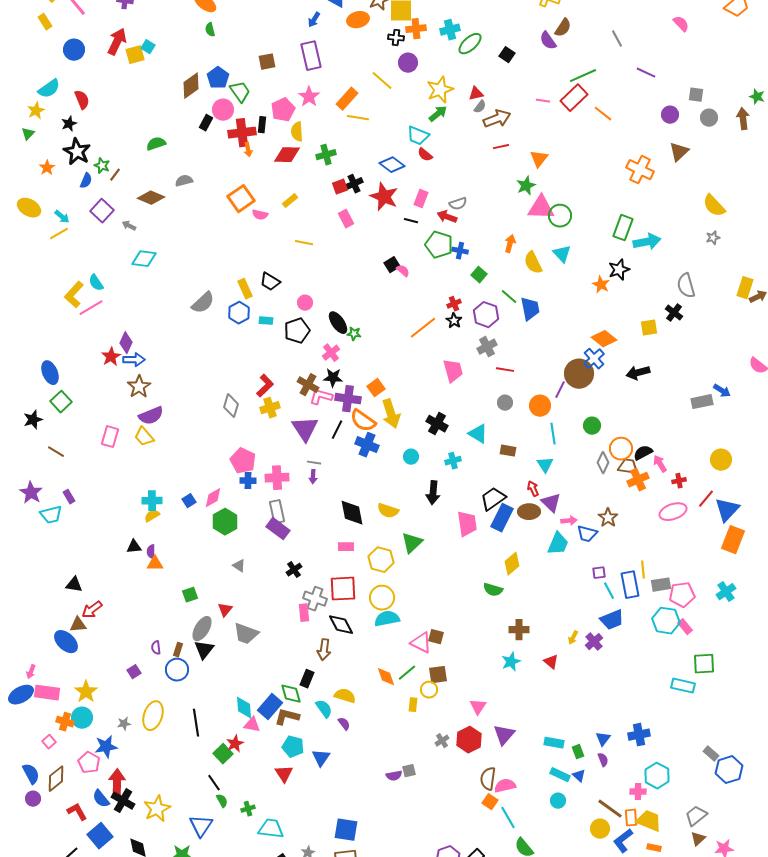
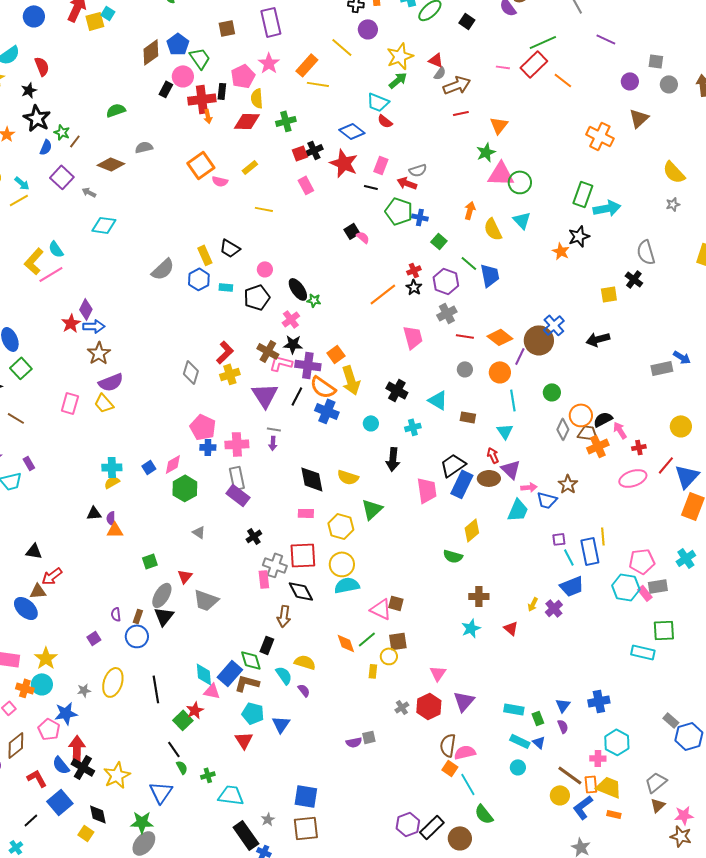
red triangle: (476, 94) -> (436, 60), turned 35
orange diamond: (604, 339) -> (500, 337), moved
gray rectangle: (661, 585) -> (658, 586), moved

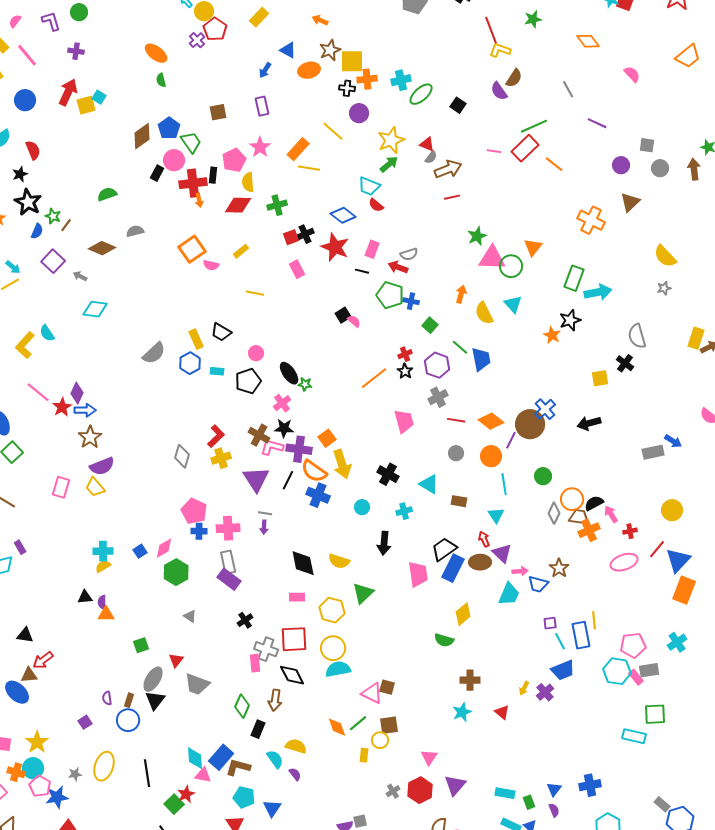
purple rectangle: (271, 22) -> (262, 106), size x0.7
orange triangle: (499, 125) -> (533, 247), moved
pink line: (51, 274) -> (38, 392), moved, turned 70
green diamond: (251, 660) -> (242, 706), moved, turned 40
pink pentagon: (49, 729) -> (40, 786), moved

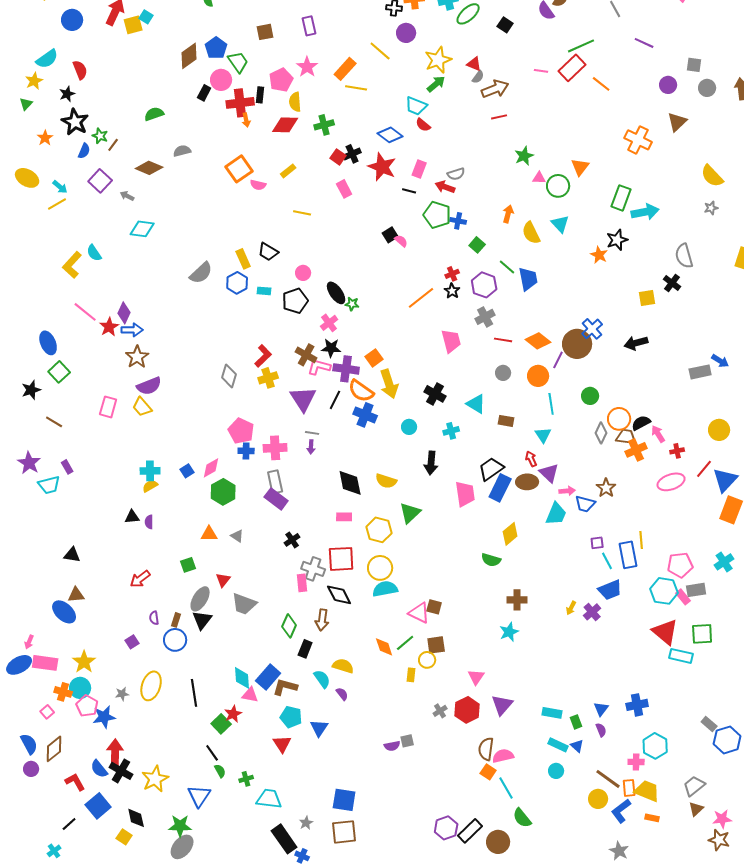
red square: (291, 237) -> (338, 157), turned -35
pink triangle: (492, 258) -> (539, 178), size x0.5
orange triangle: (106, 614) -> (209, 534), moved
red arrow: (43, 660) -> (140, 579), moved
red triangle: (502, 712) -> (665, 632), moved, size x1.8

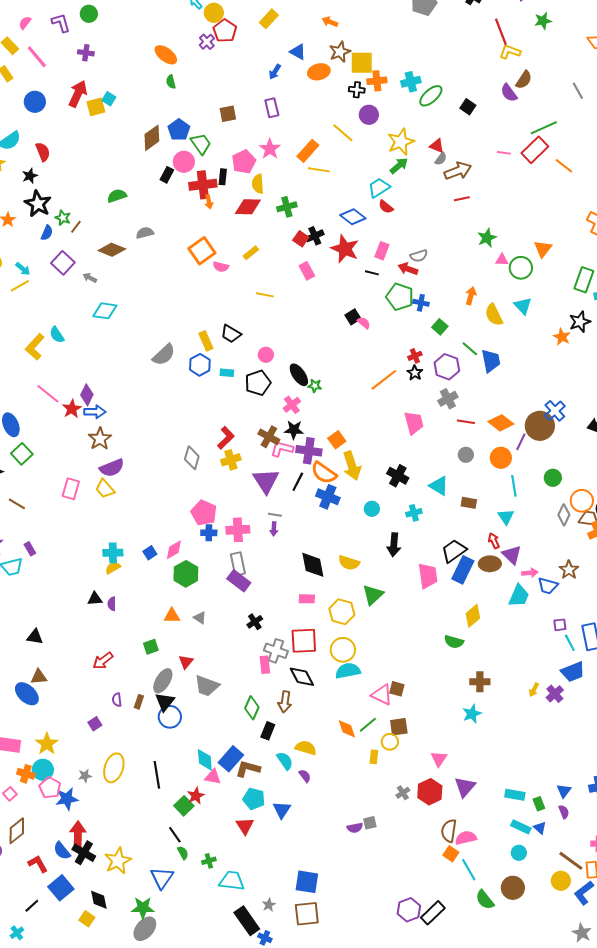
cyan trapezoid: (416, 106) -> (379, 188), turned 125
blue circle: (175, 640) -> (170, 717), moved
brown circle: (498, 842) -> (513, 888), moved

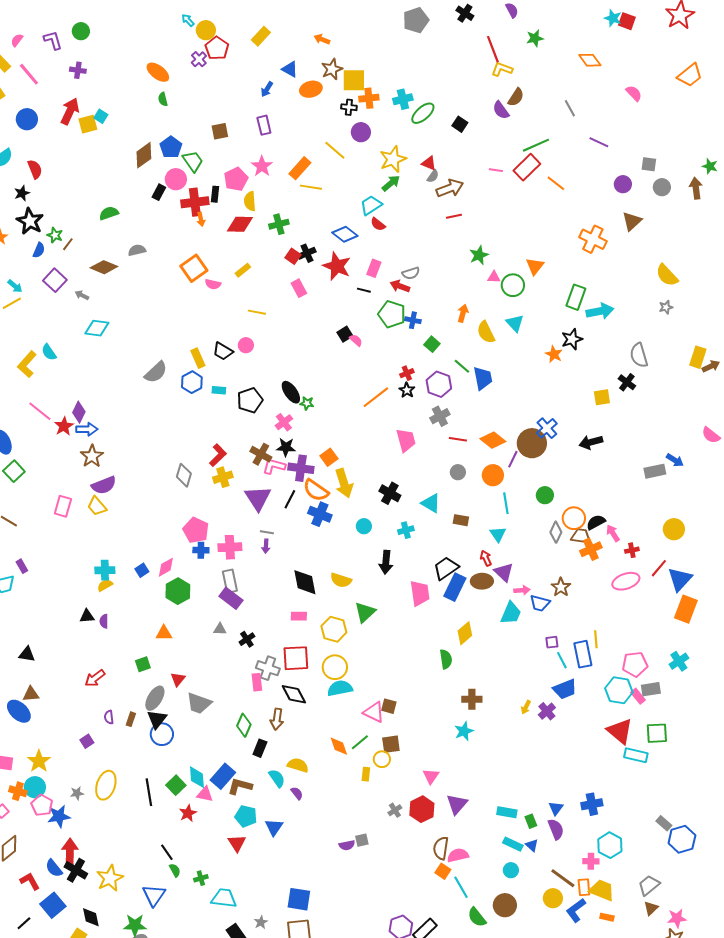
pink circle: (266, 355) -> (246, 345), moved
gray triangle: (200, 618) -> (220, 629), moved, turned -32
green semicircle: (454, 642) -> (446, 659), turned -114
green square: (184, 806) -> (176, 785), moved
purple semicircle: (564, 812) -> (556, 829), size x1.5

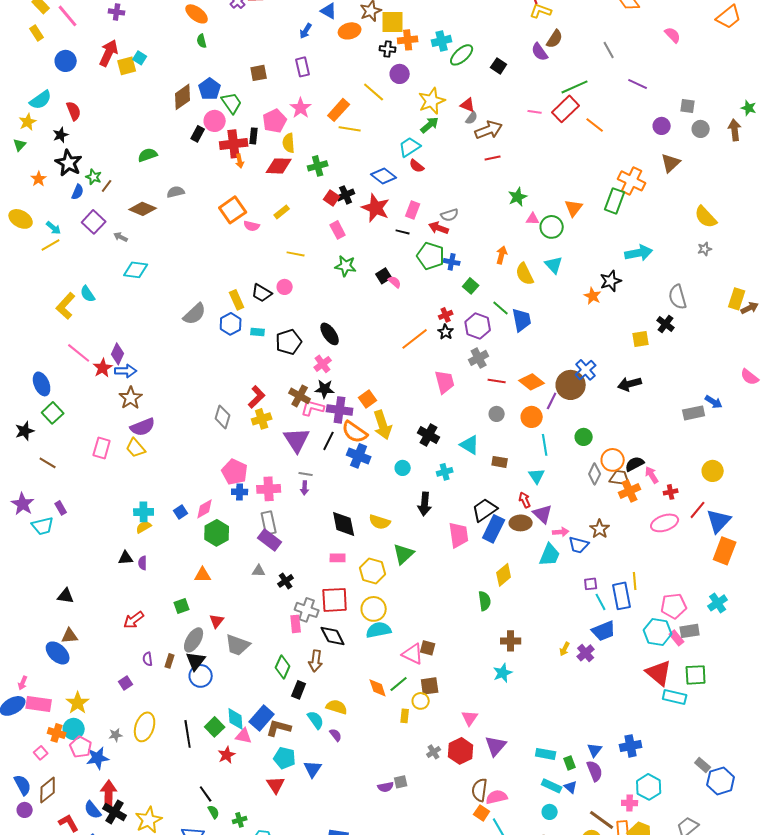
green rectangle: (576, 297) -> (615, 201), moved
green star: (307, 403) -> (346, 266), moved, size x1.5

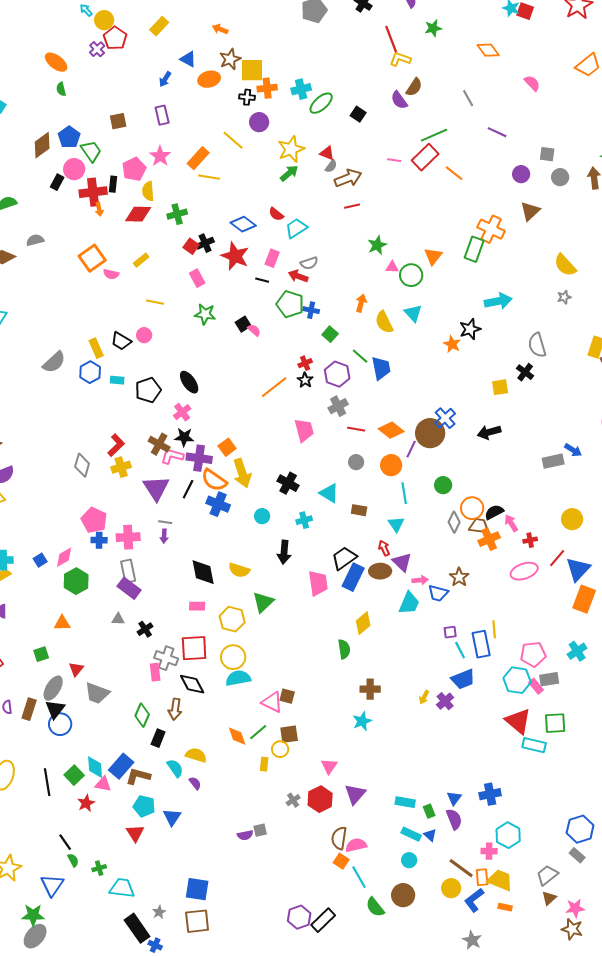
cyan trapezoid: (410, 147) -> (296, 228), moved
brown rectangle: (170, 661) -> (29, 709), size x1.5
gray rectangle: (703, 765) -> (577, 855), moved

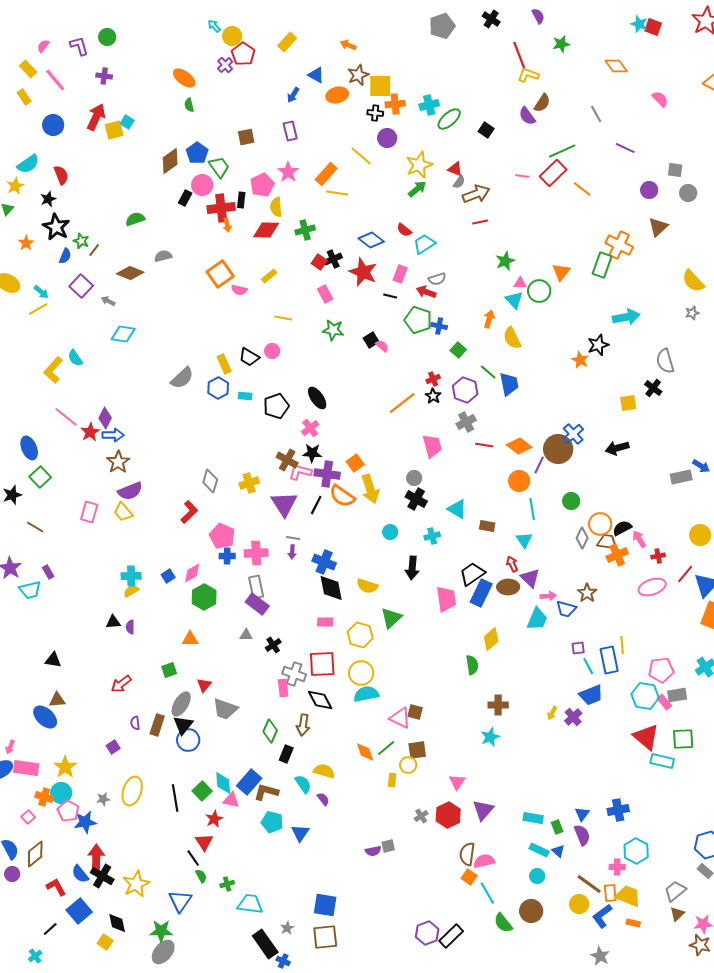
cyan triangle: (413, 313) -> (514, 300), moved
red L-shape: (116, 445) -> (189, 512), moved
gray circle: (356, 462) -> (414, 478), moved
blue cross: (218, 504) -> (324, 562), moved
red triangle: (135, 833) -> (204, 842), moved

